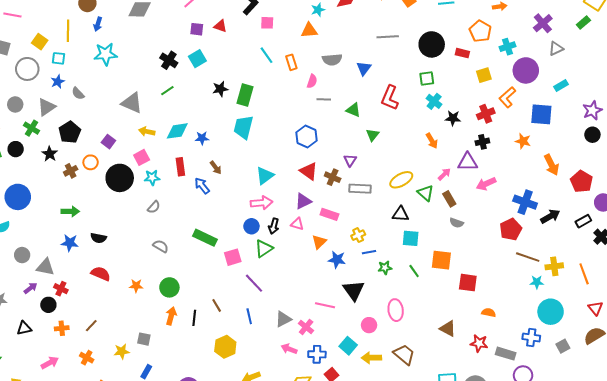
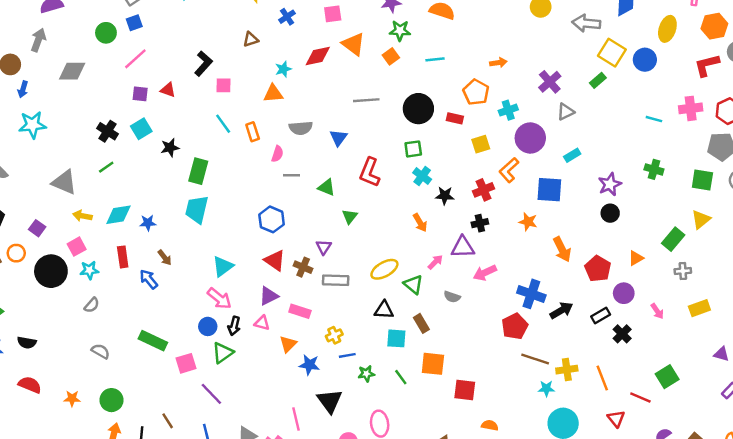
black star: (220, 89) -> (170, 148), moved
brown rectangle: (449, 199) -> (421, 323), moved
pink arrow: (262, 203) -> (219, 298), turned 45
gray semicircle: (456, 223) -> (452, 297), moved
pink line: (325, 305) -> (296, 419), turned 66

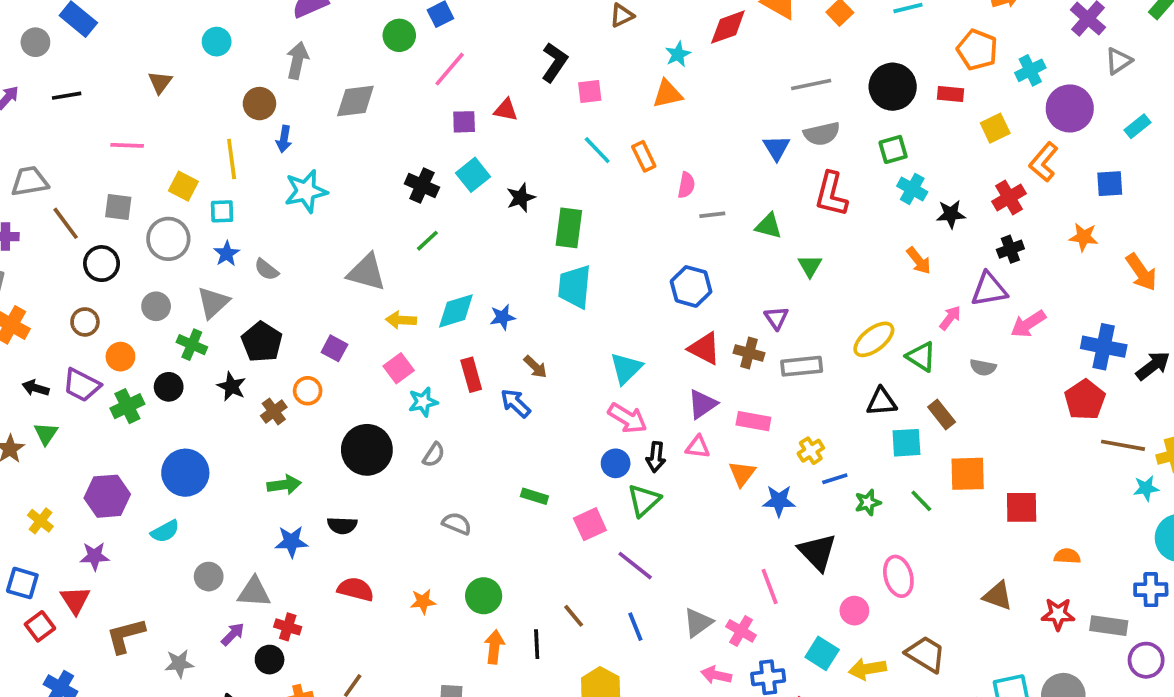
gray semicircle: (301, 128) -> (822, 134), moved
blue square: (549, 190) -> (1110, 184), size x0.7
black circle: (51, 271) -> (367, 450), moved
green rectangle: (153, 341) -> (534, 496), size x0.6

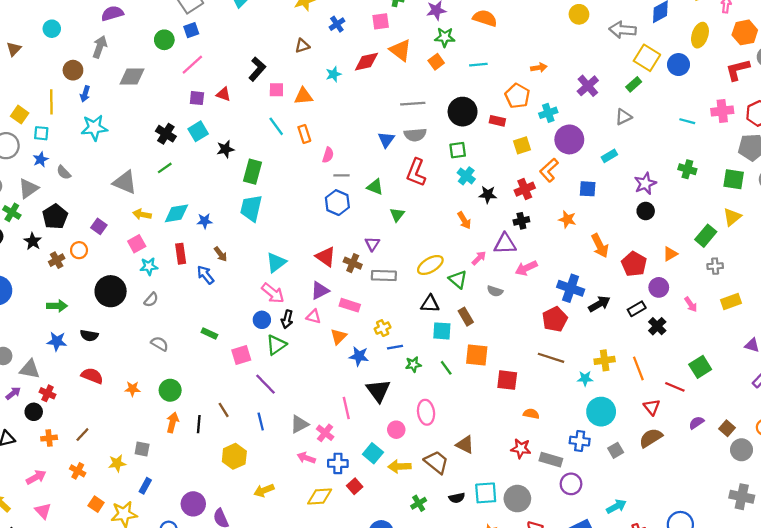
gray triangle: (1118, 61) -> (623, 117), moved
orange triangle: (668, 94) -> (303, 96), moved
blue hexagon: (691, 286) -> (337, 203), moved
brown line: (1123, 445) -> (551, 358), moved
brown triangle: (998, 596) -> (465, 445), moved

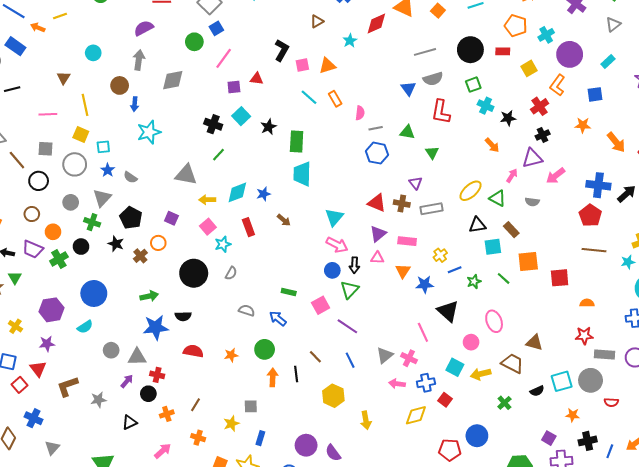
yellow line: (51, 102) -> (85, 105), moved
blue arrow: (205, 275) -> (278, 318), moved
blue star: (57, 341) -> (156, 327), size x1.4
gray rectangle: (551, 460) -> (605, 355), moved
yellow arrow: (264, 490) -> (366, 420), turned -66

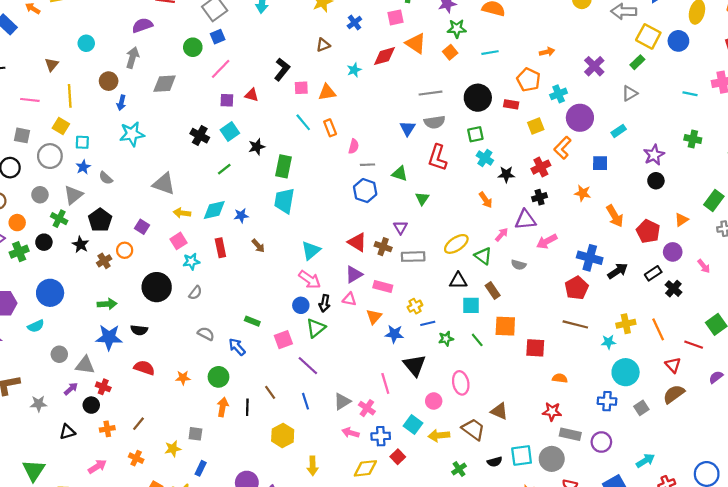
green line: (219, 155) -> (224, 169), moved

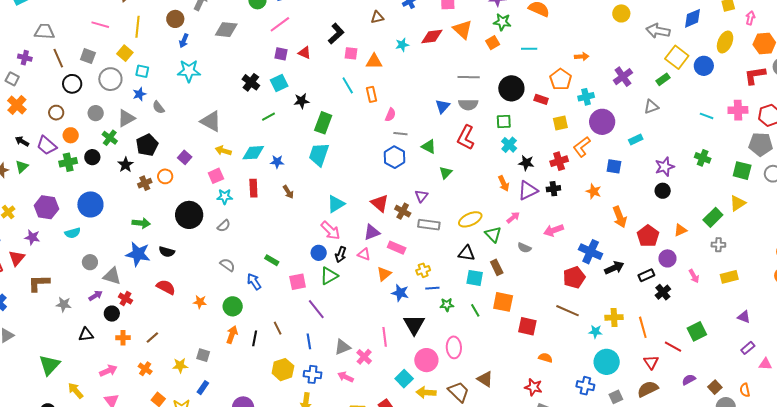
purple triangle: (525, 220) -> (528, 190), moved, turned -30
pink circle: (434, 401) -> (426, 360), size x1.5
blue cross: (381, 436) -> (312, 374), moved

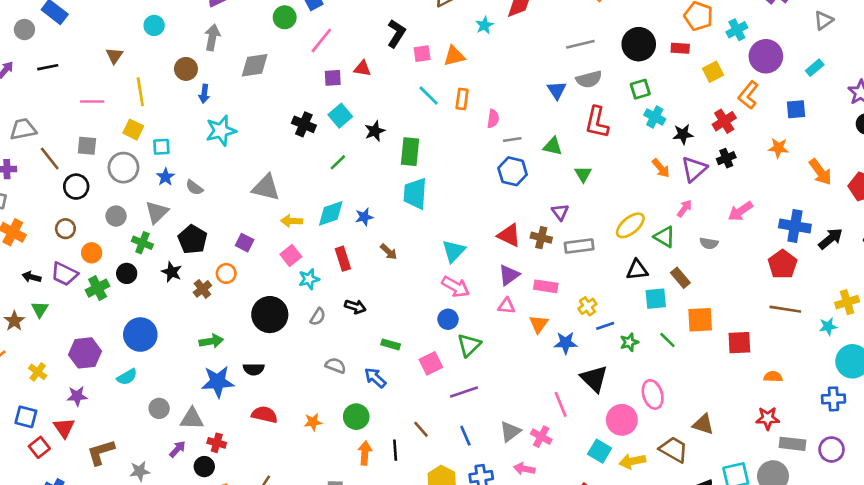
orange rectangle: (372, 94) -> (462, 99), turned 35
black arrow: (341, 254) -> (355, 307), moved, turned -77
purple line: (316, 309) -> (464, 392), turned -55

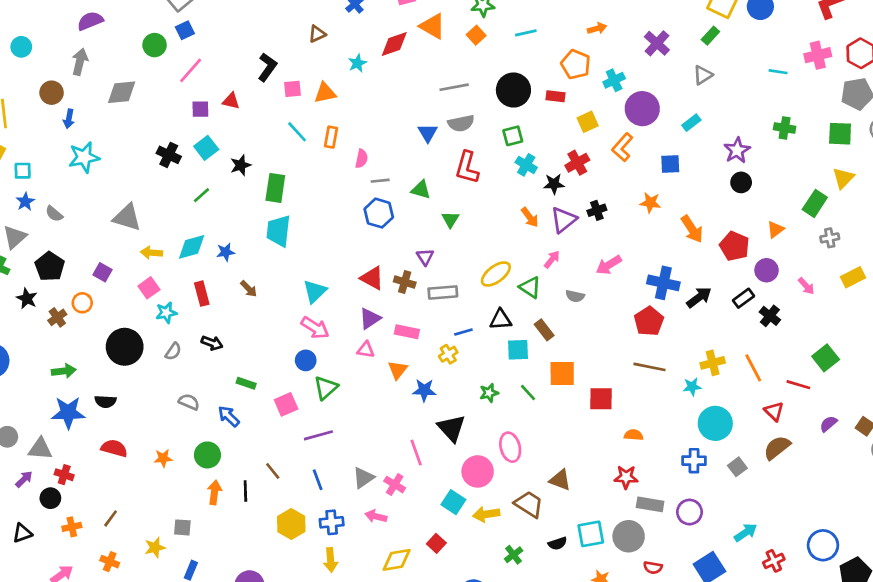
red cross: (724, 121) -> (577, 163), moved
blue line: (605, 326) -> (463, 332), moved

